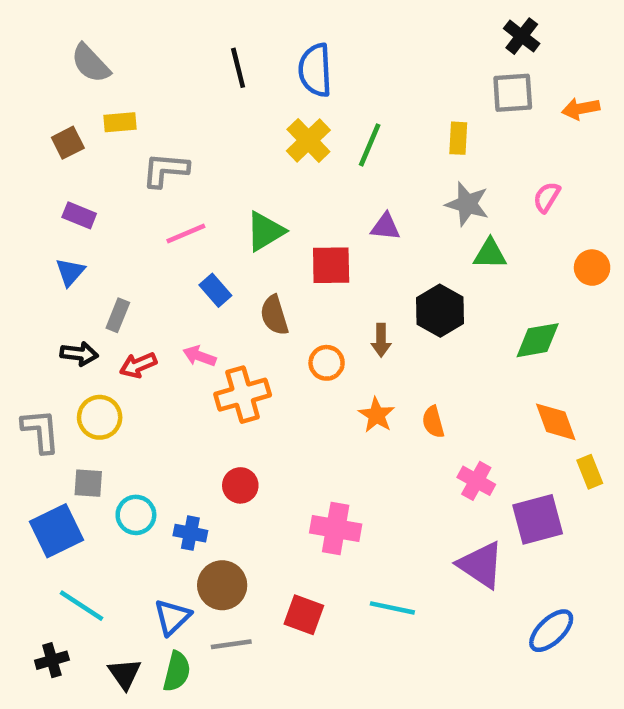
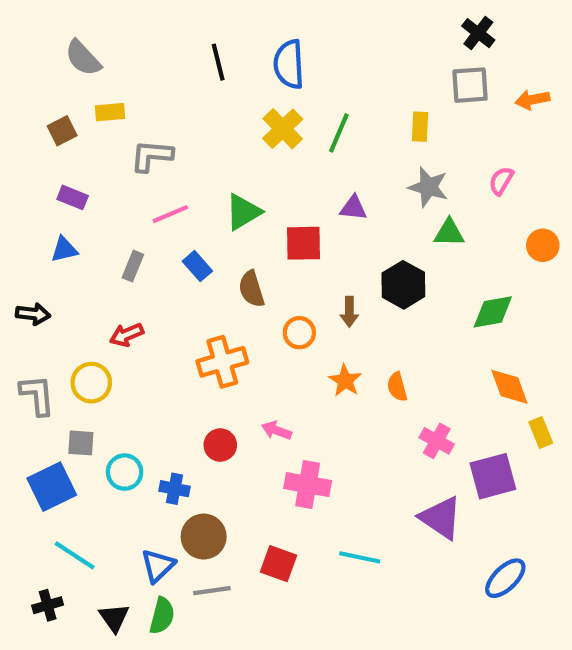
blue triangle: (70, 272) -> (64, 249), turned 36
gray rectangle: (118, 315) -> (133, 266), moved
black arrow: (79, 354) -> (33, 314), moved
pink arrow: (199, 356) -> (276, 430), moved

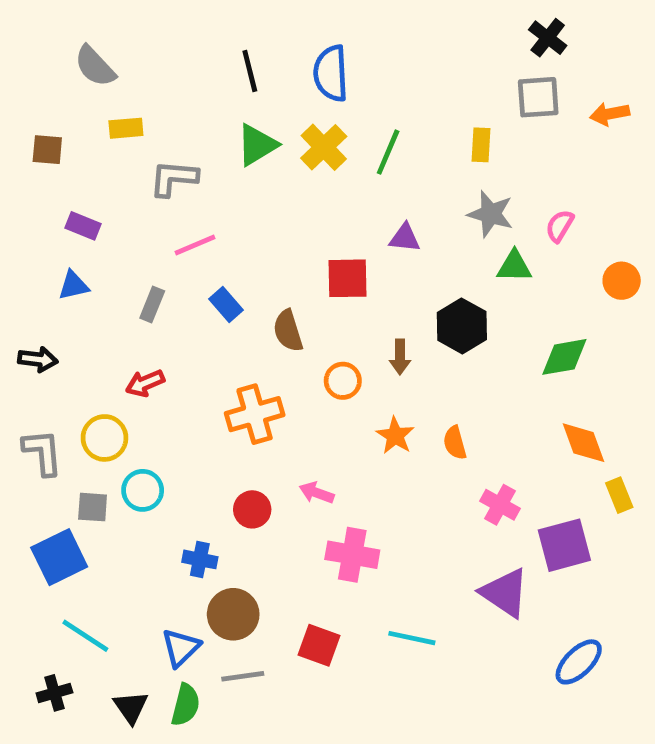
brown square: (62, 131) -> (47, 150), moved, turned 32
pink semicircle: (501, 181) -> (560, 226), moved
green triangle: (243, 212) -> (257, 145), moved
cyan circle: (125, 472) -> (143, 490), moved

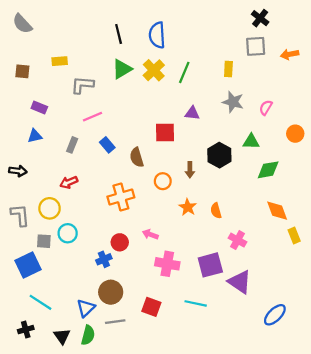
gray semicircle: (95, 66) -> (22, 24), moved
green triangle: (514, 266) -> (251, 142), moved
purple square: (564, 545) -> (210, 265), moved
blue cross: (200, 559) -> (104, 259), moved, turned -35

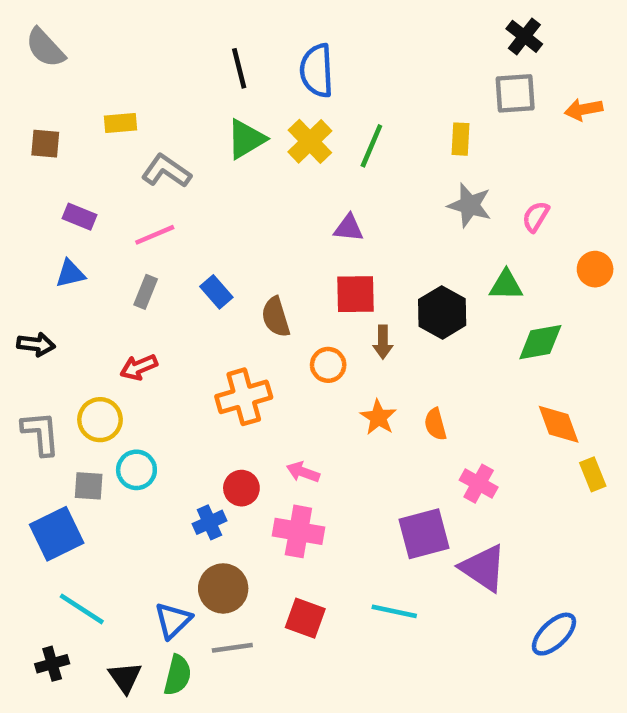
gray L-shape: (82, 85) -> (166, 171), turned 30
purple triangle: (192, 113) -> (349, 228), moved
pink line: (93, 117) -> (155, 235), moved
red square: (165, 132) -> (355, 294), moved
pink cross: (167, 264) -> (298, 531), moved

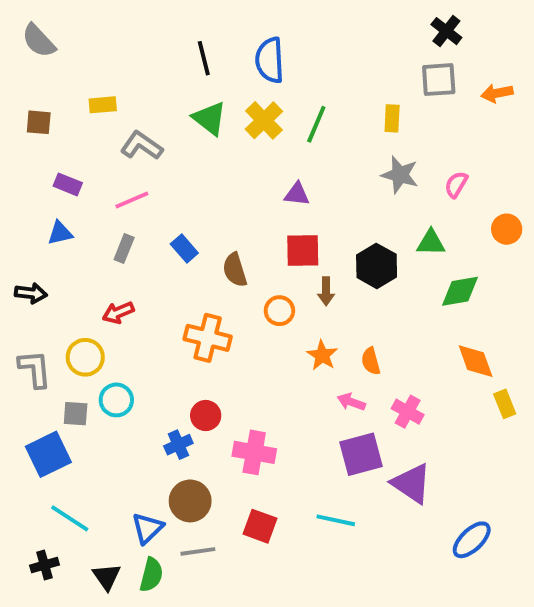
green triangle: (246, 139) -> (210, 118), turned -51
orange cross: (244, 397) -> (208, 338), turned 30
pink arrow: (303, 472) -> (351, 402), moved

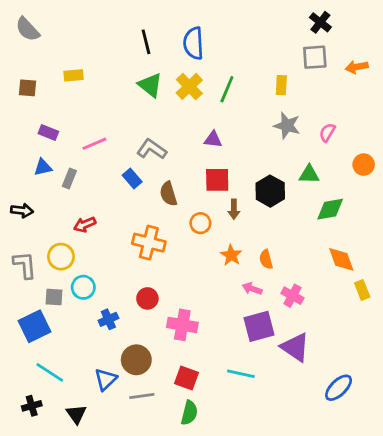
gray L-shape: (142, 146) -> (152, 149), moved
gray rectangle: (124, 249) -> (69, 179), moved
blue cross: (178, 445) -> (108, 319), moved
green semicircle: (151, 575) -> (189, 413), moved

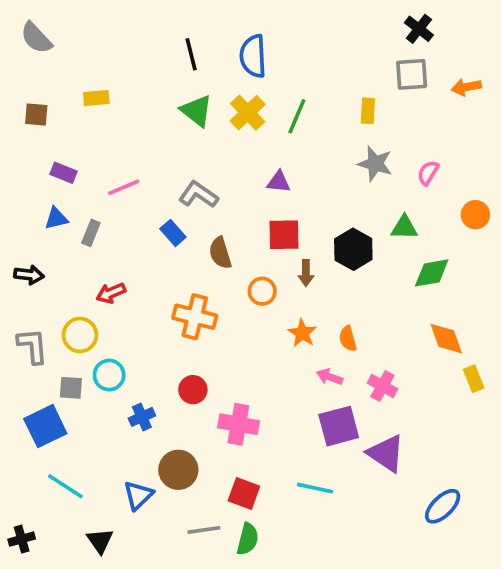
gray line: (142, 396) -> (204, 530), moved
black cross: (32, 406) -> (22, 539), moved

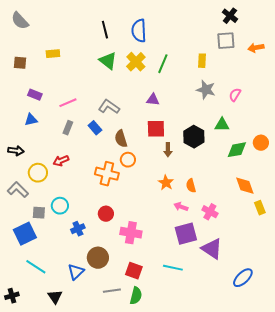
orange circle: (475, 215) -> (261, 143), moved
gray rectangle: (91, 233) -> (68, 128), moved
orange circle: (262, 291) -> (128, 160), moved
yellow circle: (80, 335) -> (38, 173), moved
gray L-shape: (33, 346) -> (18, 190), turned -40

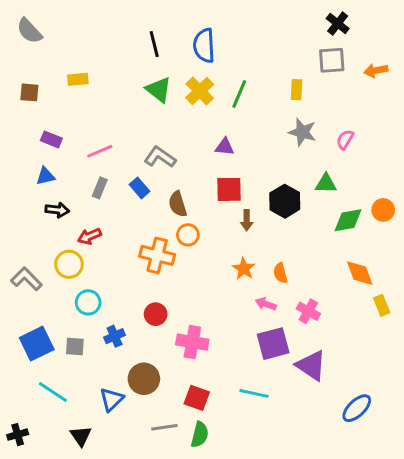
black arrow: (16, 151) -> (57, 210), moved
yellow circle: (38, 173) -> (69, 264), moved
gray square: (39, 213) -> (75, 346), moved

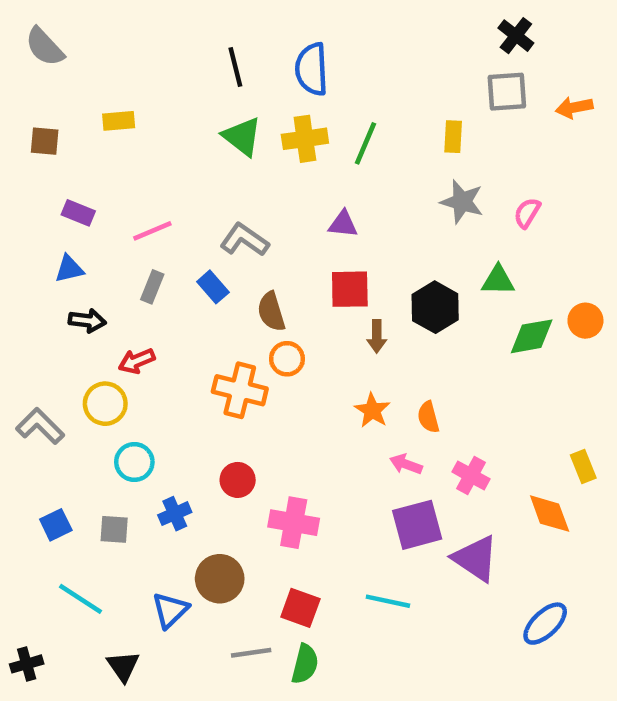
yellow cross: (200, 91) -> (305, 139), turned 36
orange diamond: (360, 273) -> (550, 514), moved
blue square: (37, 344) -> (56, 525), size x0.6

